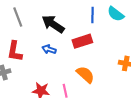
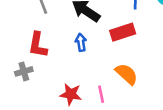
blue arrow: (49, 49) -> (81, 42), turned 64

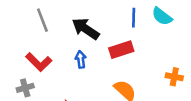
red L-shape: (38, 45) -> (39, 62), turned -55

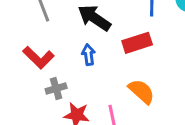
gray cross: (25, 88) -> (56, 88), moved

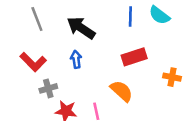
red rectangle: (137, 43) -> (134, 57), moved

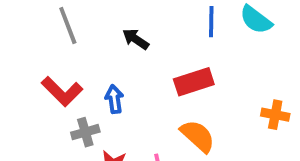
black arrow: (81, 28) -> (136, 39), size x0.6
red rectangle: (134, 57) -> (194, 82), moved
blue arrow: (76, 59) -> (114, 99), moved

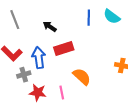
red rectangle: (194, 82) -> (64, 49), moved
blue arrow: (114, 99) -> (39, 58), size x1.5

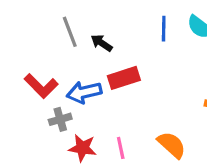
gray line: (15, 20) -> (70, 32), moved
blue arrow: (39, 58) -> (84, 92), turned -95
orange semicircle: (82, 77) -> (172, 145), moved

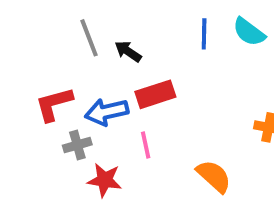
red L-shape: (41, 86) -> (54, 104), turned 120
pink line: (121, 148) -> (146, 145), moved

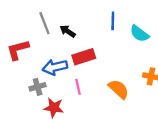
cyan semicircle: (249, 32) -> (139, 34), moved
red L-shape: (54, 104) -> (18, 50), moved
orange semicircle: (214, 176) -> (119, 89), moved

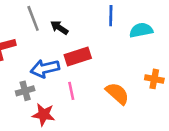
cyan semicircle: (139, 34) -> (141, 30), turned 132

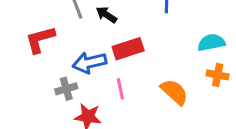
cyan semicircle: (141, 30) -> (211, 43), moved

